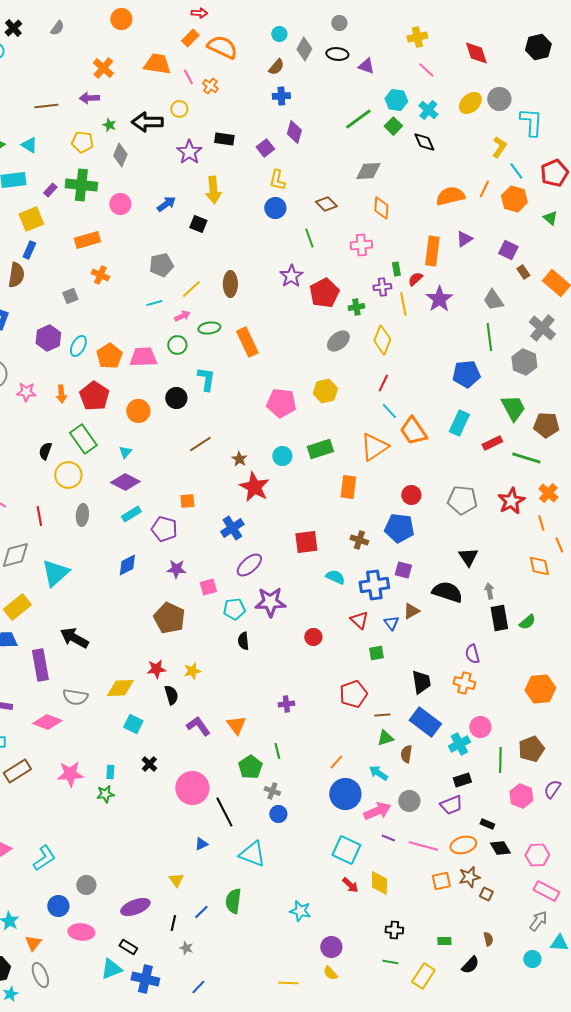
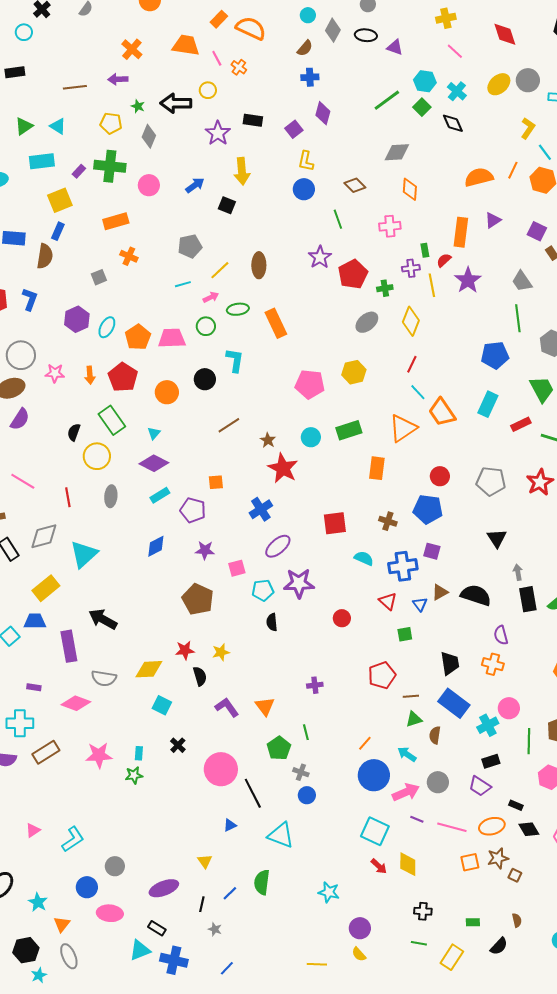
black semicircle: (447, 592) -> (476, 595), moved
purple trapezoid: (451, 805) -> (480, 786), turned 55

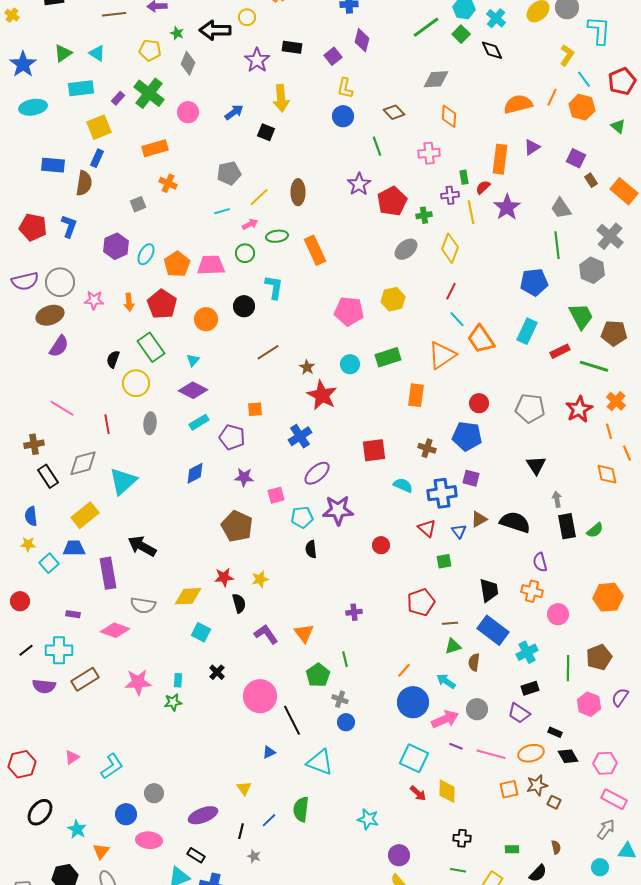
green cross: (110, 166) -> (149, 93), turned 32
pink circle: (509, 708) -> (558, 614), moved

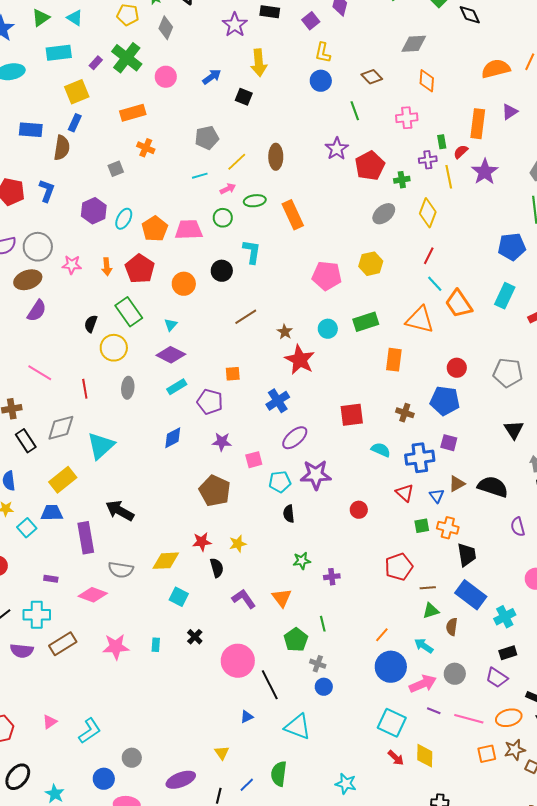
orange triangle: (442, 355) -> (420, 320), turned 48
orange cross: (532, 591) -> (448, 528), moved
green star: (173, 702) -> (302, 561), moved

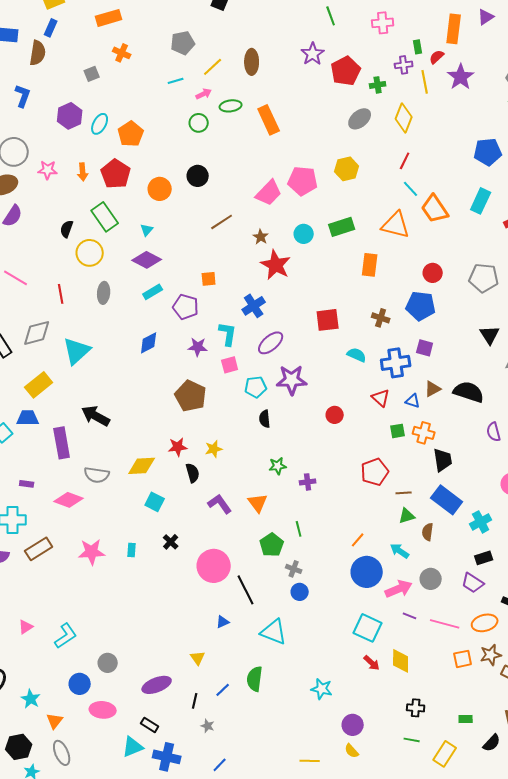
pink trapezoid: (189, 230) -> (269, 193), moved, turned 136
cyan L-shape: (252, 252) -> (228, 334), moved
blue triangle: (437, 496) -> (413, 401), turned -35

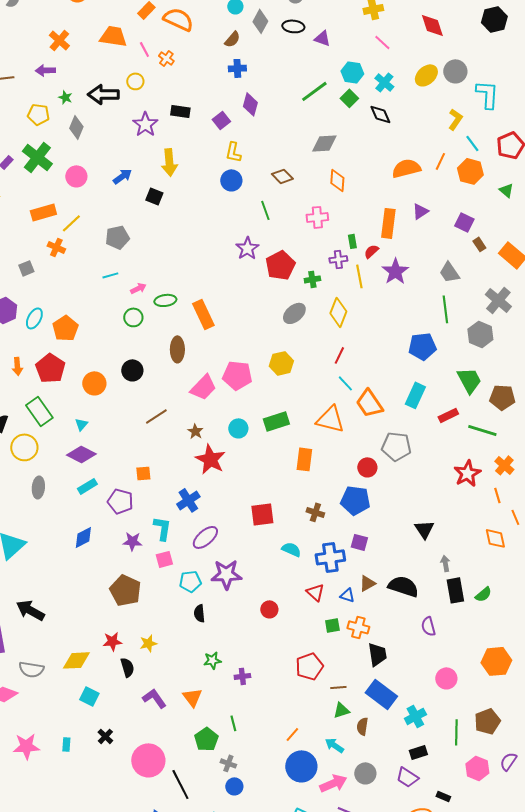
brown ellipse: (252, 62) -> (177, 349), moved
yellow line: (213, 67) -> (71, 223), moved
gray pentagon: (484, 278) -> (396, 446), moved

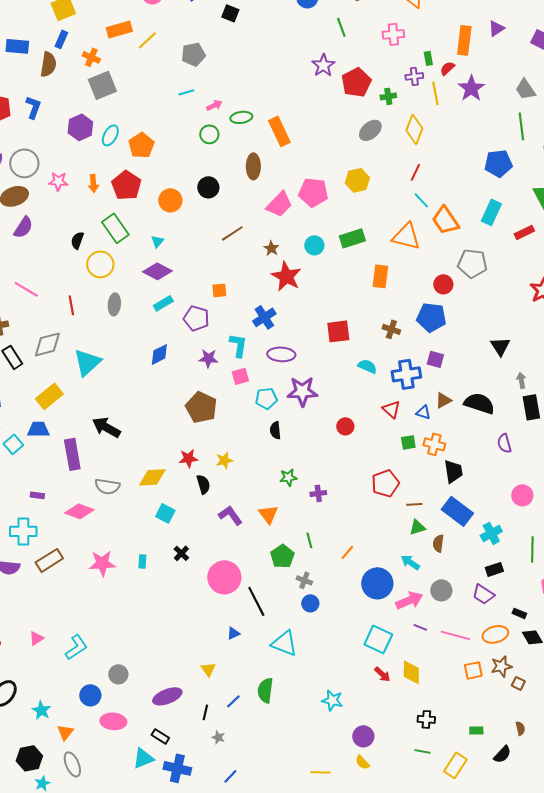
orange cross: (56, 247) -> (91, 57), moved
gray square: (26, 268) -> (102, 85), size x1.8
purple ellipse: (205, 537) -> (281, 354), turned 44
orange line: (292, 734) -> (347, 552), moved

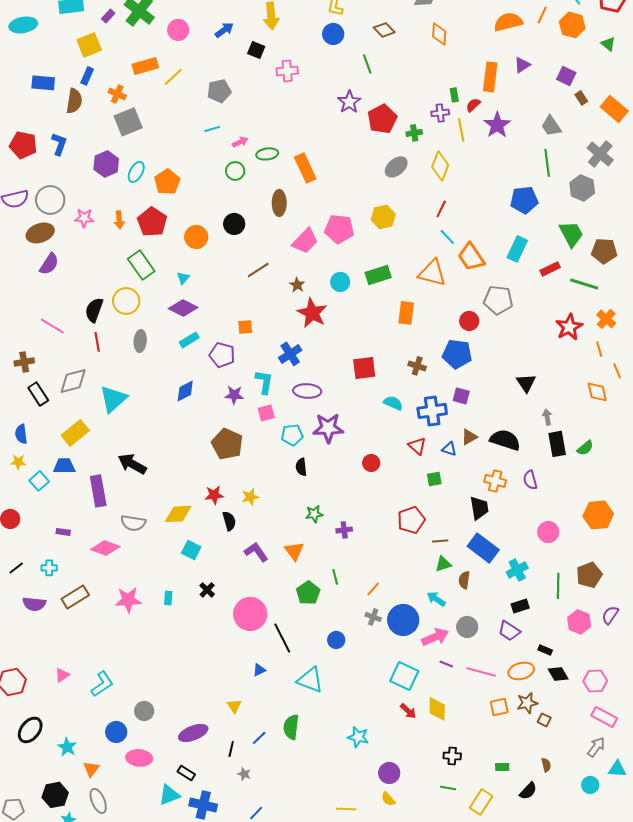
pink cross: (393, 34) -> (287, 71), moved
black semicircle: (77, 240) -> (94, 310), moved, size x1.4
orange cross: (434, 444) -> (495, 481), moved
cyan cross: (23, 531) -> (49, 568), size x0.6
gray cross: (304, 580) -> (373, 617), moved

